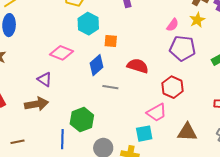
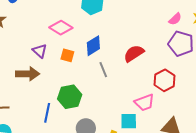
orange square: (111, 41) -> (67, 55), moved
red semicircle: (138, 66) -> (134, 53), turned -60
gray line: (110, 87) -> (103, 70), turned 49

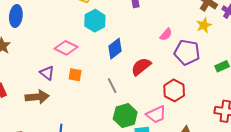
pink semicircle: (175, 19) -> (166, 34), moved
blue diamond: (93, 46) -> (115, 49), moved
green hexagon: (70, 97) -> (125, 116), moved

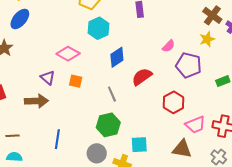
blue ellipse: (16, 16) -> (20, 19), turned 30
pink trapezoid: (156, 114) -> (195, 125), moved
green hexagon: (125, 116) -> (108, 125), moved

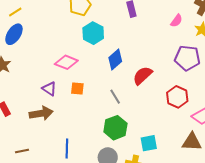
pink semicircle: (169, 46) -> (176, 21), moved

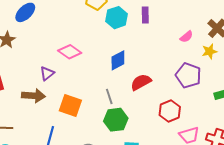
cyan hexagon: (93, 33) -> (117, 18), moved
purple triangle: (49, 89) -> (47, 74), turned 35
orange square: (77, 89) -> (70, 106), moved, size x1.6
green hexagon: (115, 128) -> (116, 120), moved

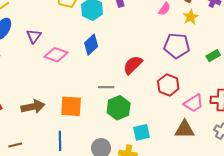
blue diamond: (118, 60) -> (91, 45), moved
purple triangle: (47, 74) -> (34, 36), moved
gray line: (109, 96) -> (106, 87), turned -56

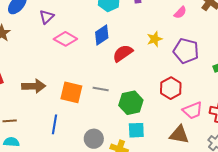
yellow star: (191, 17) -> (155, 39), moved
red semicircle: (133, 65) -> (123, 53), moved
gray line: (106, 87) -> (101, 89), moved
green hexagon: (119, 108) -> (131, 103), moved

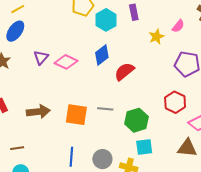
purple triangle: (47, 17) -> (41, 58), moved
yellow star: (155, 39) -> (156, 37), moved
blue line: (55, 124) -> (71, 157), moved

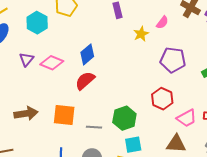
cyan hexagon: (106, 20) -> (37, 23), moved
red semicircle: (124, 71) -> (85, 81), moved
gray line: (105, 109) -> (94, 127), moved

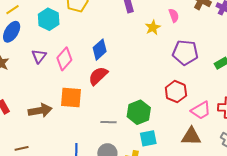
pink semicircle: (162, 22) -> (174, 15), turned -56
pink diamond: (52, 63) -> (64, 59), turned -70
orange square: (64, 115) -> (71, 97), moved

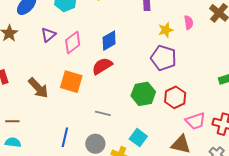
purple pentagon: (185, 53) -> (164, 58), moved
brown arrow: (40, 110) -> (38, 88), turned 45
green hexagon: (139, 112) -> (143, 94), moved
cyan square: (148, 138) -> (138, 138), turned 36

